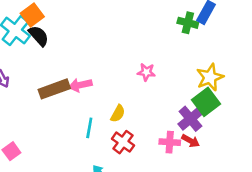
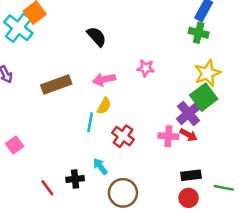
green cross: (188, 23) -> (199, 33), moved
black semicircle: (39, 36) -> (97, 37), moved
pink arrow: (80, 85) -> (104, 79), moved
yellow semicircle: (118, 114) -> (104, 106), moved

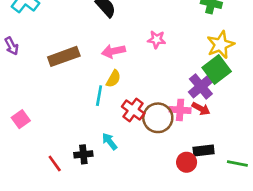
brown circle: (123, 193) -> (158, 118), moved
red circle: (189, 198) -> (187, 162), moved

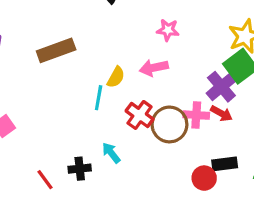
pink arrow: (113, 51) -> (154, 68), moved

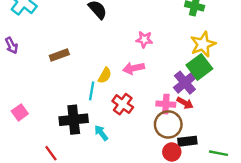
brown rectangle: (56, 50) -> (59, 55), size x0.7
brown circle: (169, 124) -> (168, 124), moved
black cross: (80, 169) -> (74, 120), moved, size x1.6

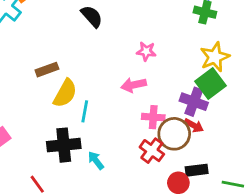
yellow semicircle: (105, 75) -> (65, 93), moved, size x1.5
purple cross: (185, 83) -> (194, 102), turned -30
red cross: (123, 104) -> (152, 151), moved
pink cross: (166, 104) -> (153, 117), moved
brown circle: (168, 124) -> (174, 134), moved

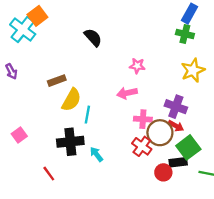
green square: (211, 84) -> (188, 147), moved

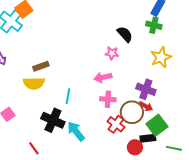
black semicircle: (93, 37) -> (125, 34), moved
yellow semicircle: (71, 100) -> (34, 83), moved, turned 60
pink cross: (143, 119) -> (108, 99), moved
black cross: (70, 142) -> (53, 120), turned 30
cyan arrow: (96, 154) -> (76, 131), size x1.5

